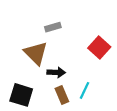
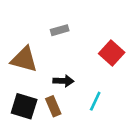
brown triangle: (36, 53) -> (24, 59), moved, turned -30
brown rectangle: (62, 95) -> (53, 106), moved

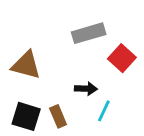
gray rectangle: (60, 30) -> (89, 33), moved, size x1.6
black arrow: (63, 81) -> (86, 89), moved

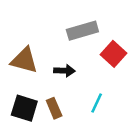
black arrow: (86, 89) -> (64, 71), moved

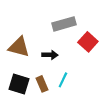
cyan line: (97, 103) -> (63, 80), moved

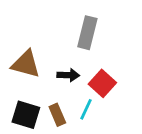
gray rectangle: (64, 24) -> (87, 33), turned -60
red square: (88, 42) -> (102, 83), moved

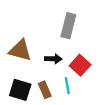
cyan line: (86, 109) -> (67, 86), turned -35

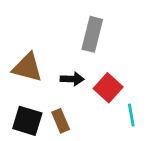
cyan line: (67, 86) -> (131, 115), moved

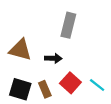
red square: (108, 88) -> (70, 83), moved
cyan line: (131, 115) -> (97, 85), turned -42

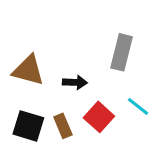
gray rectangle: (68, 25) -> (122, 52), moved
cyan line: (97, 85) -> (138, 106), moved

